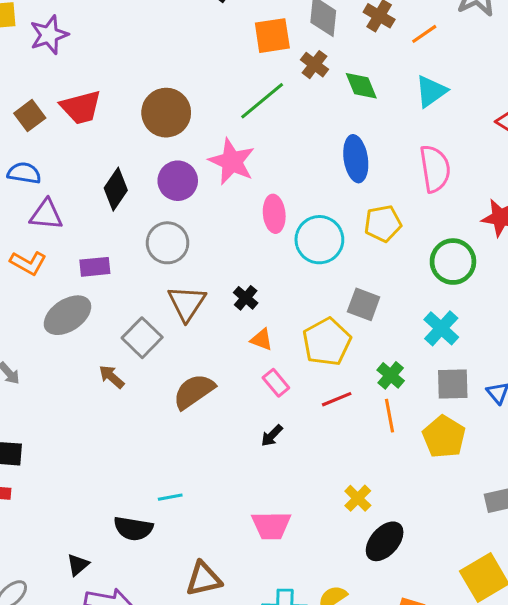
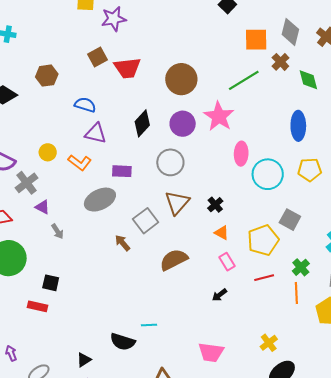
brown square: (30, 116) -> (98, 57), moved

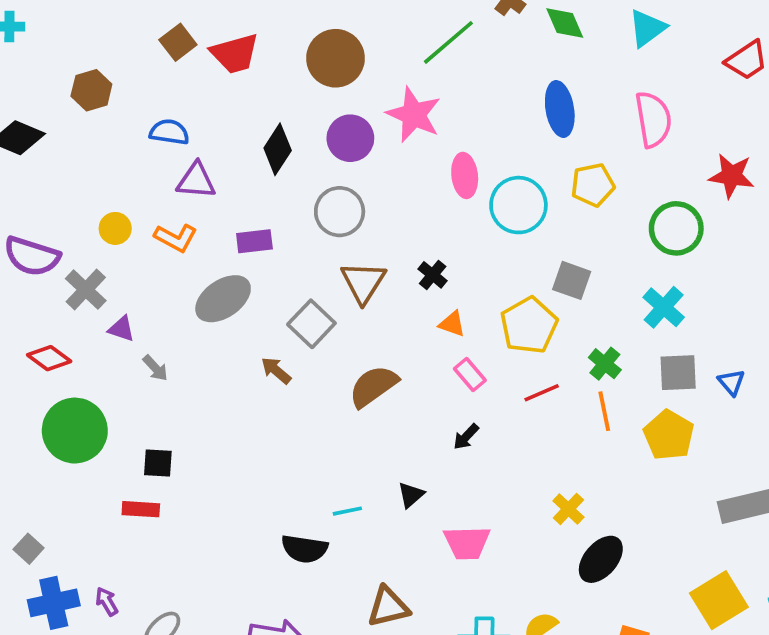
black triangle: (84, 360) -> (411, 495), moved

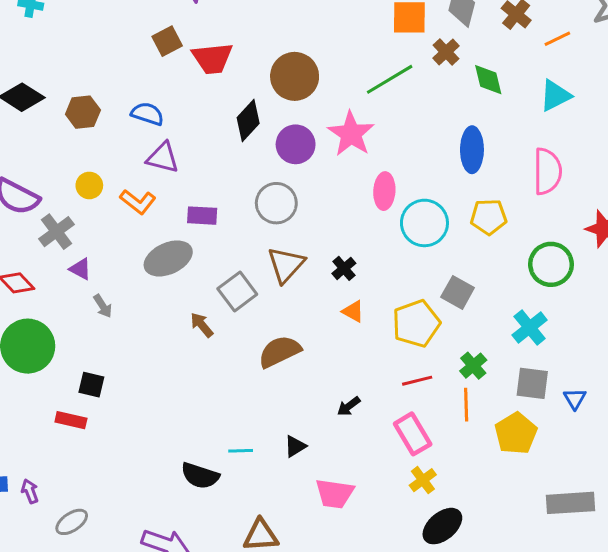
brown hexagon: (91, 90) -> (83, 112), moved
black diamond: (278, 149) -> (248, 121), moved
pink rectangle: (470, 374) -> (413, 434), moved, size x1.5

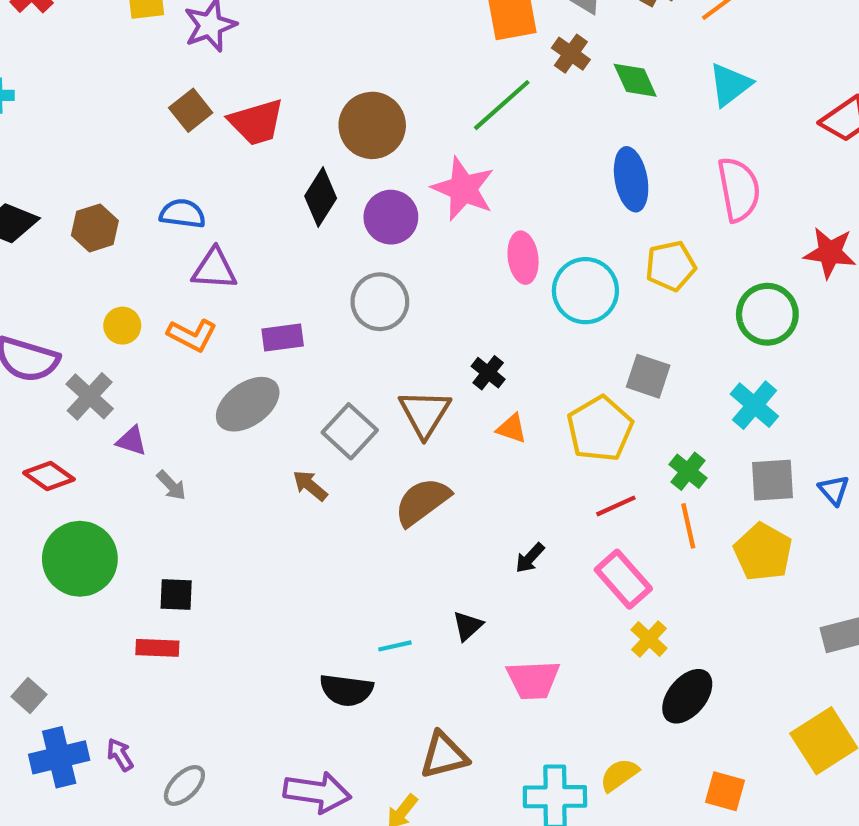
brown triangle: (286, 265) -> (425, 413), moved

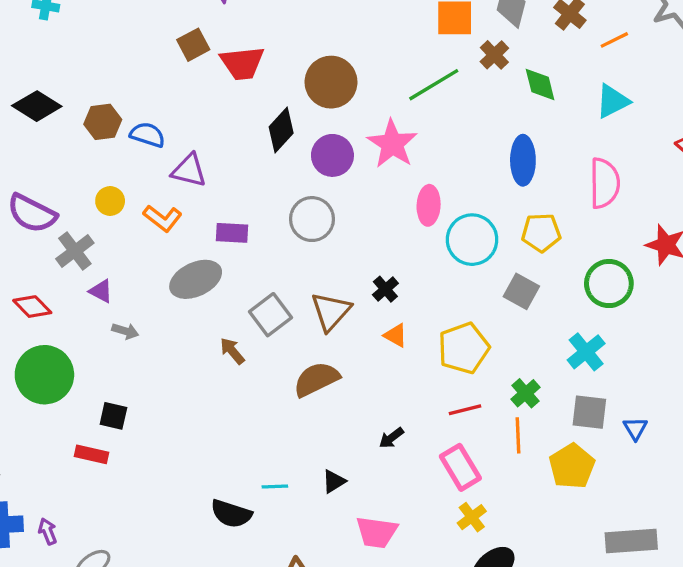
blue semicircle: (183, 214) -> (148, 135), moved
gray square: (648, 376) -> (521, 291), moved
gray arrow: (171, 485) -> (125, 331), turned -40

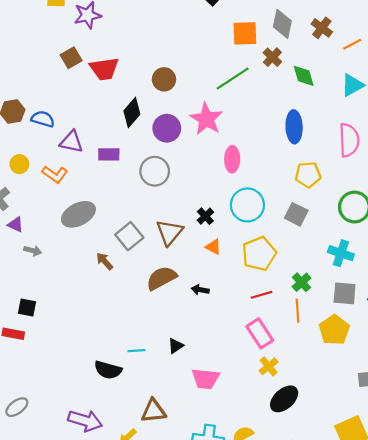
brown circle: (331, 82) -> (164, 79), size x0.7
purple rectangle: (232, 233) -> (109, 154), moved
cyan circle: (472, 240) -> (247, 205), moved
cyan cross: (586, 352) -> (341, 253), turned -30
black arrow: (391, 438) -> (200, 290), moved, turned 49

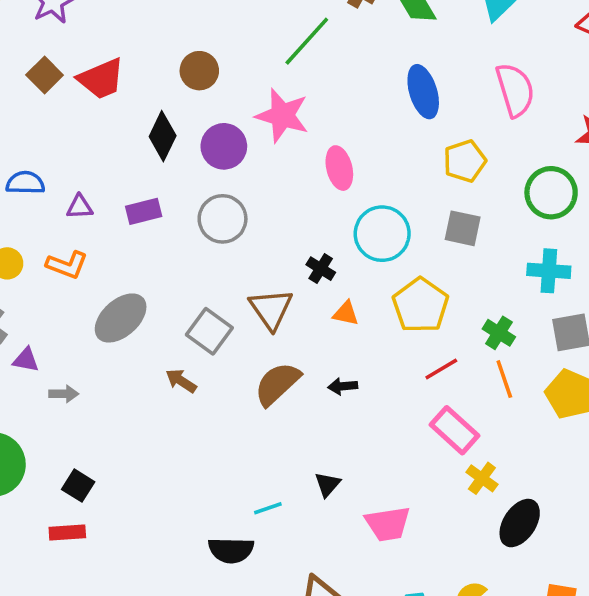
purple triangle: (71, 142) -> (80, 207), size x0.7
black square: (27, 308) -> (78, 486), turned 36

